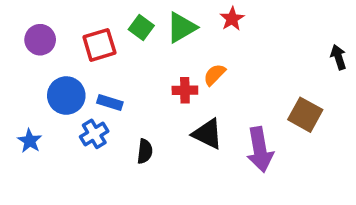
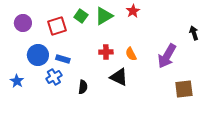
orange semicircle: (215, 75) -> (131, 54), moved, turned -72
brown square: (305, 115) -> (184, 89), moved, turned -36
purple arrow: (260, 150) -> (167, 56), moved, turned 40

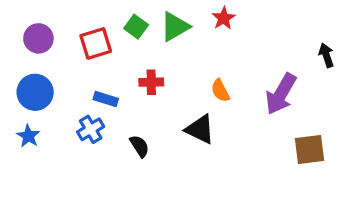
red cross: (106, 52) -> (151, 82), moved
blue circle: (38, 55) -> (35, 92), moved
black semicircle: (83, 87) -> (139, 146), turned -40

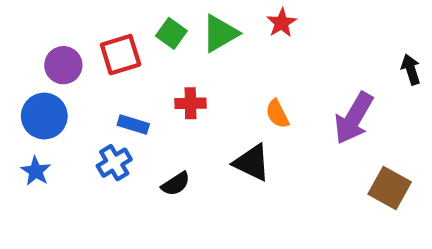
purple circle: (38, 38) -> (63, 65), moved
black semicircle: (139, 146) -> (176, 184), turned 90
brown square: (309, 150) -> (390, 188), turned 36

